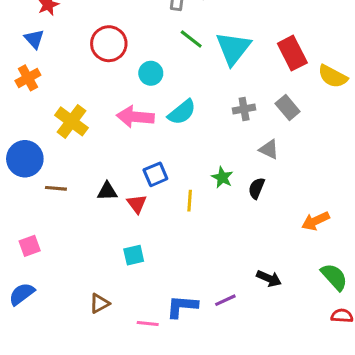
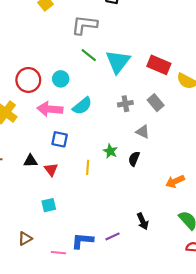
red circle: (109, 44) -> (28, 80), moved
red rectangle: (292, 53) -> (159, 65), turned -40
blue square: (155, 174) -> (60, 139), moved, turned 35
black arrow: (269, 278) -> (143, 221), turned 42

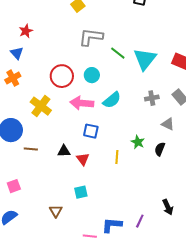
gray L-shape: (84, 25) -> (91, 37), moved
purple line: (112, 236) -> (140, 221), turned -40
brown triangle: (25, 239) -> (56, 211), moved, turned -32

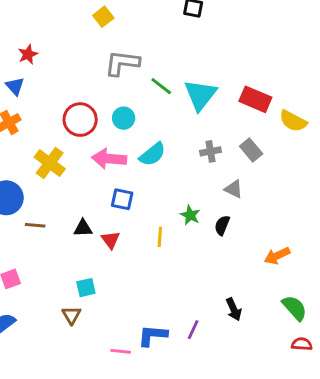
cyan square: (81, 192) -> (86, 288), moved

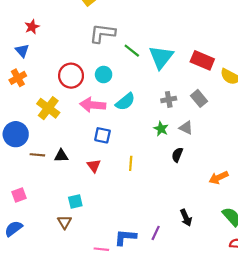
green star: (190, 215) -> (161, 129), moved
black triangle: (83, 228) -> (61, 156), moved

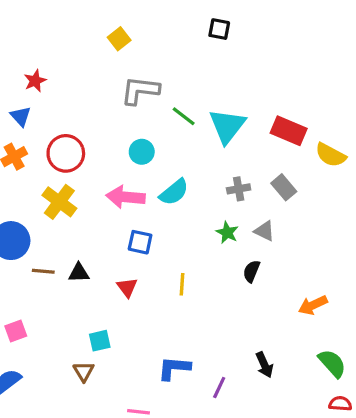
red circle: (71, 76) -> (66, 153), moved
blue L-shape: (125, 237) -> (174, 368), moved

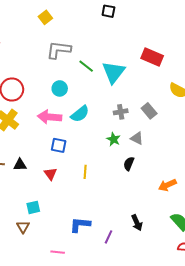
red rectangle: (289, 131) -> (152, 57), moved

